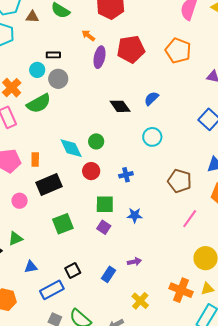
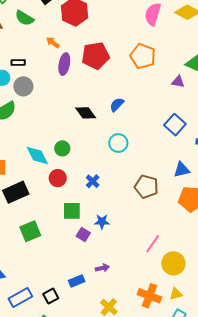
blue cross: (126, 175) -> (93, 181), turned -32
pink line: (190, 219) -> (153, 244), moved
purple square: (104, 227) -> (83, 234), moved
black square: (73, 270) -> (51, 296), moved
blue rectangle: (108, 274) -> (77, 281), turned 35

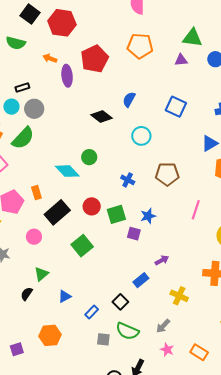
blue square: (175, 125) -> (176, 107), moved
red circle: (58, 178) -> (92, 206), moved
brown pentagon: (146, 187) -> (167, 174), moved
pink line: (153, 244) -> (196, 210), moved
blue rectangle: (20, 297) -> (92, 312), size x0.6

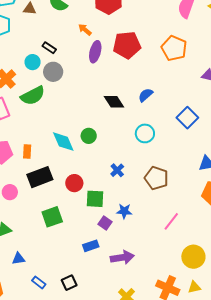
black rectangle: (22, 87) -> (49, 48), turned 32
purple arrow: (162, 260) -> (122, 257), size x1.6
blue rectangle: (141, 280) -> (91, 246), moved
blue rectangle: (92, 312) -> (39, 282), turned 64

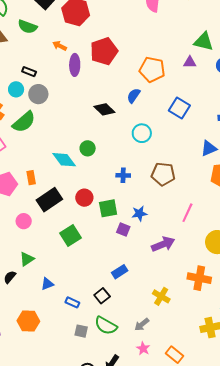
orange pentagon: (174, 48) -> (152, 69), moved
blue cross: (117, 170) -> (123, 175), turned -32
blue rectangle: (91, 246) -> (120, 272), moved
purple arrow: (122, 257) -> (163, 244), moved

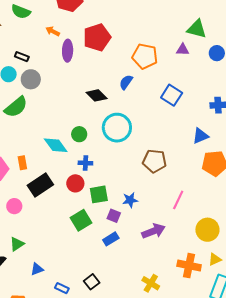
cyan circle: (142, 133) -> (117, 128), moved, size x1.5
blue cross: (123, 175) -> (85, 163), moved
green square: (71, 235) -> (81, 220), moved
blue rectangle: (120, 272) -> (111, 239), moved

